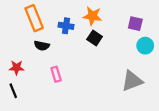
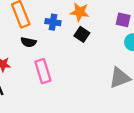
pink rectangle: (56, 74) -> (43, 71), size x1.5

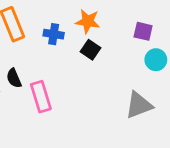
black semicircle: (29, 42) -> (14, 78), moved, turned 56

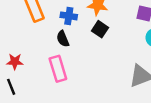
black semicircle: (14, 78) -> (63, 39), moved

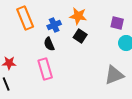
blue cross: (69, 16) -> (54, 25), turned -32

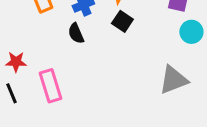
pink rectangle: (45, 69) -> (50, 86), moved

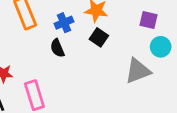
gray triangle: (173, 80) -> (138, 71), moved

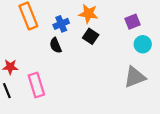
purple square: (149, 20) -> (133, 22), turned -35
gray triangle: (138, 71) -> (135, 77), moved

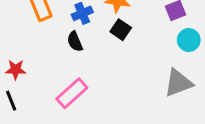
pink rectangle: (36, 85) -> (72, 93), moved, turned 65

